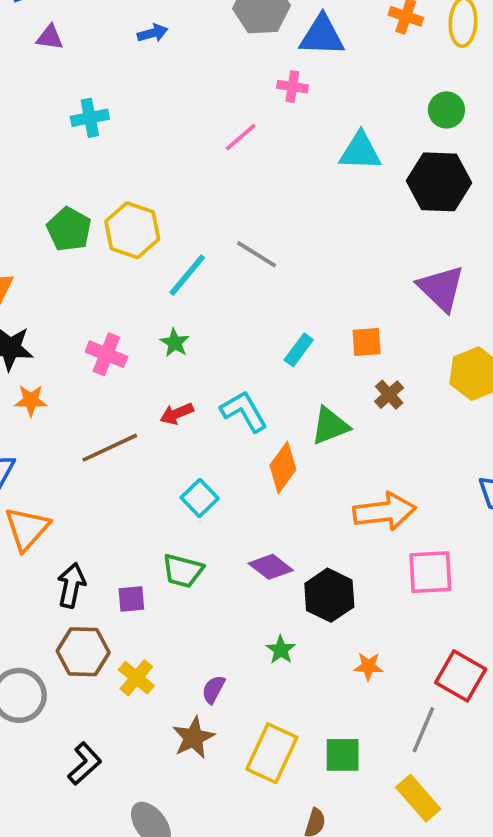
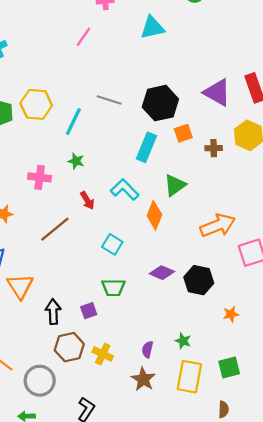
black hexagon: (439, 182) -> (160, 103), moved
cyan rectangle: (299, 350) -> (146, 147), size x1.5
brown cross: (389, 395) -> (214, 148), moved, turned -35
red arrow: (177, 414) -> (87, 201), turned -84
green star: (281, 650) -> (183, 341), moved

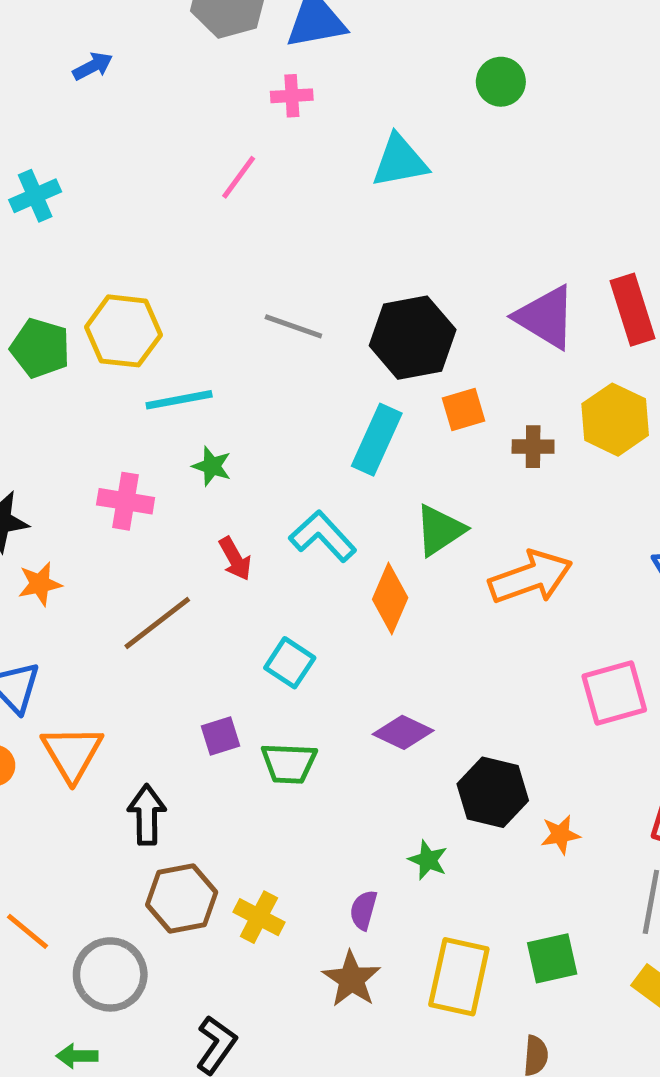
cyan line: (73, 121) -> (179, 400), moved, turned 52
orange arrow: (218, 225) -> (531, 577), moved
black hexagon: (199, 280) -> (493, 792), moved
purple square: (89, 311) -> (220, 736), moved
green star: (183, 341) -> (428, 860), moved

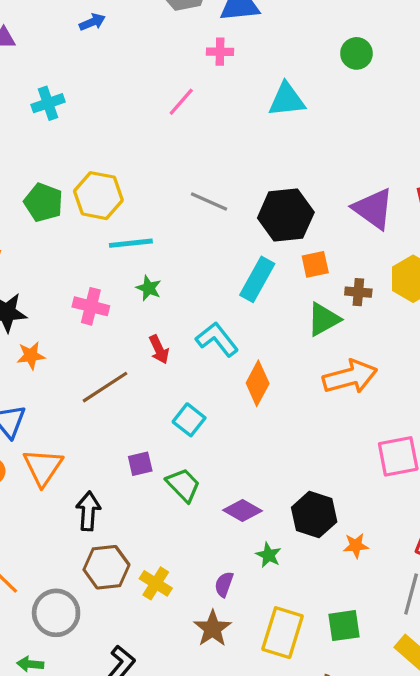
green triangle: (440, 530) -> (324, 319), moved
purple diamond: (403, 732) -> (243, 511), moved
green trapezoid: (289, 763) -> (183, 485), turned -141

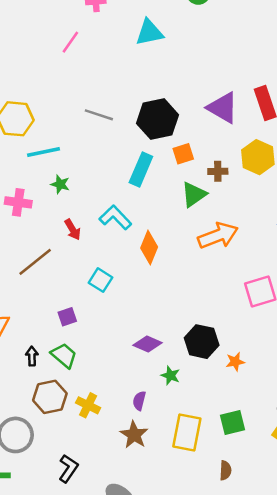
green trapezoid: (183, 485) -> (64, 355), moved
black arrow: (88, 511) -> (32, 356), size x0.7

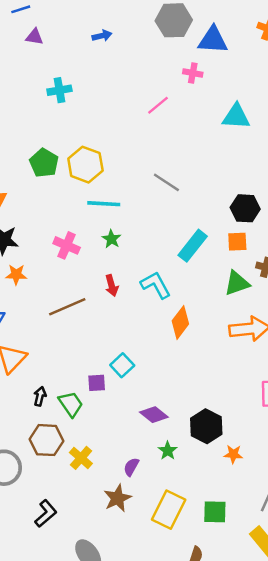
black hexagon: (158, 119) -> (245, 208), moved, size x0.7
cyan square: (101, 280) -> (122, 365), moved
purple square: (67, 317) -> (97, 383), moved

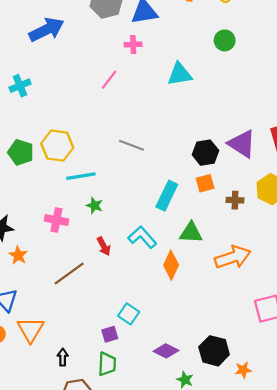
blue arrow: (102, 36) -> (46, 30), size x2.0
orange star: (16, 275) -> (18, 255), turned -30
green triangle: (237, 283) -> (191, 233), moved, turned 35
green trapezoid: (71, 404) -> (107, 364), moved, turned 50

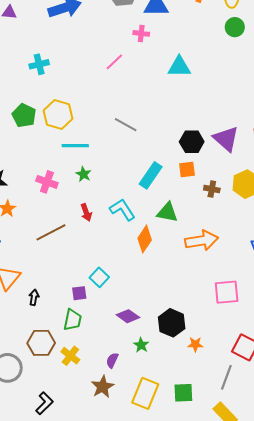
green circle: (225, 40) -> (235, 27), moved
cyan cross: (20, 86) -> (39, 64), moved
black arrow: (63, 357) -> (34, 297), moved

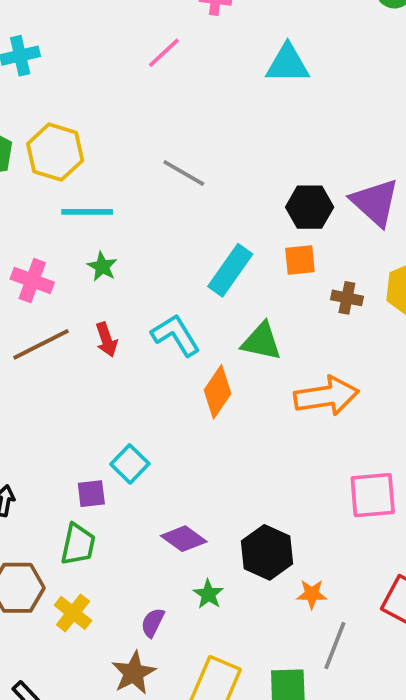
brown line: (51, 232) -> (41, 344), moved
gray line: (226, 377) -> (335, 646), moved

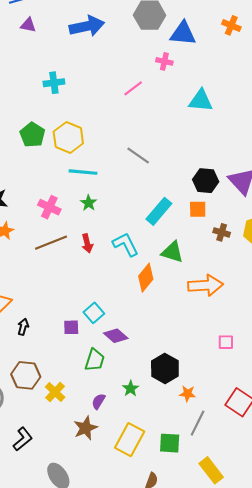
pink square: (373, 495) -> (226, 342), size x0.6
purple diamond: (184, 539) -> (116, 336), moved
green trapezoid: (78, 544) -> (95, 360), moved

